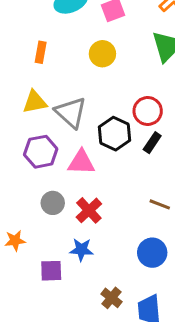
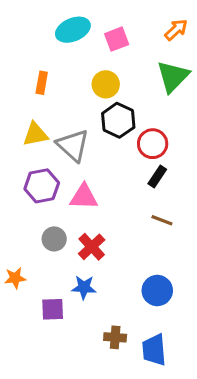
black hexagon: (115, 134) -> (118, 120), moved
brown line: (160, 204) -> (162, 220), moved
brown cross: (112, 298) -> (115, 337), turned -35

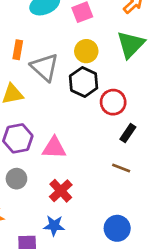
yellow circle: (106, 84) -> (86, 51), moved
gray triangle: (73, 145) -> (45, 67), moved
black rectangle: (157, 176) -> (128, 133), moved
gray circle: (54, 239) -> (16, 179), moved

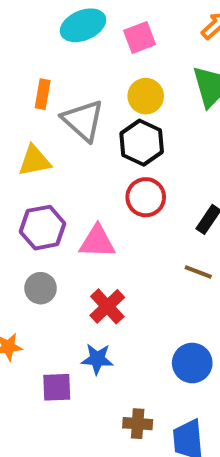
red circle: (113, 102) -> (146, 197), moved

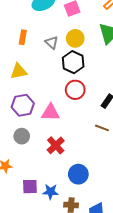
gray triangle: (83, 120) -> (52, 42), moved, size x0.6
blue star: (97, 359) -> (51, 192), moved
blue circle: (192, 363) -> (78, 174), moved

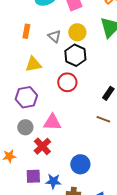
yellow triangle: (19, 71) -> (33, 64), moved
red circle: (75, 90) -> (67, 82), moved
pink triangle: (51, 112) -> (52, 122), moved
red cross: (56, 145) -> (42, 146), moved

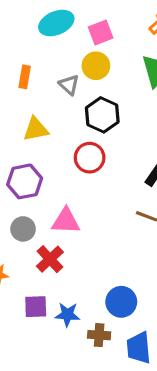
yellow circle: (77, 32) -> (96, 66), moved
blue circle: (80, 164) -> (121, 302), moved

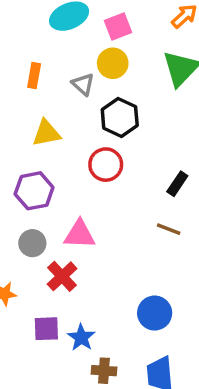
blue circle: (121, 302) -> (155, 313), moved
blue star: (67, 314) -> (81, 337), turned 30
brown cross: (99, 335) -> (104, 371), moved

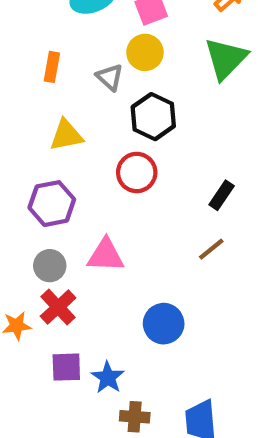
brown line: (169, 229) -> (211, 249), turned -60
red cross: (62, 276) -> (58, 307), moved
blue circle: (155, 313) -> (164, 324), moved

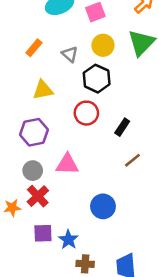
yellow circle: (145, 52) -> (103, 45), moved
orange rectangle: (52, 67) -> (34, 48), turned 30
black rectangle: (222, 195) -> (122, 127), moved

